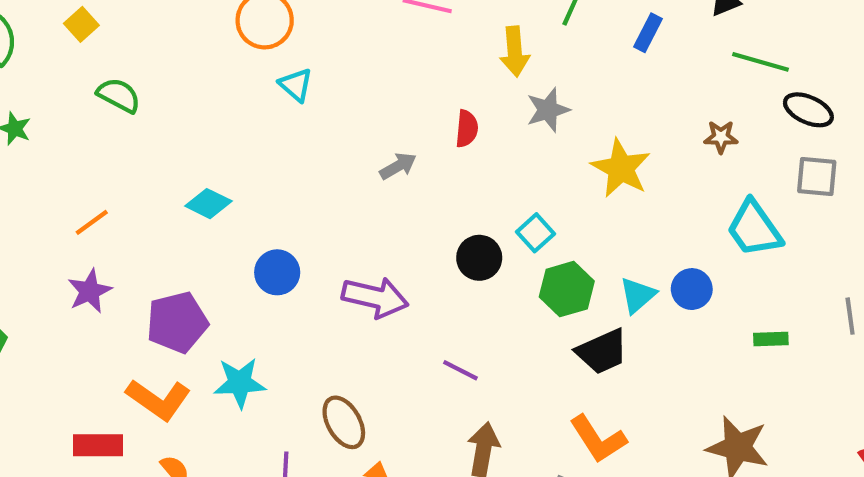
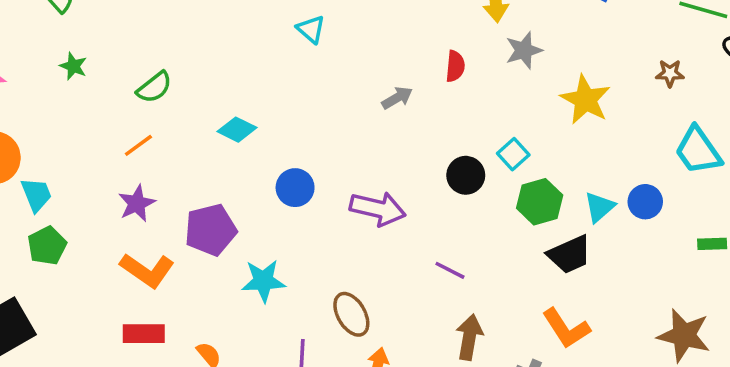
green semicircle: (119, 95) -> (154, 87), moved, turned 114
orange L-shape: (158, 399) -> (147, 270), moved

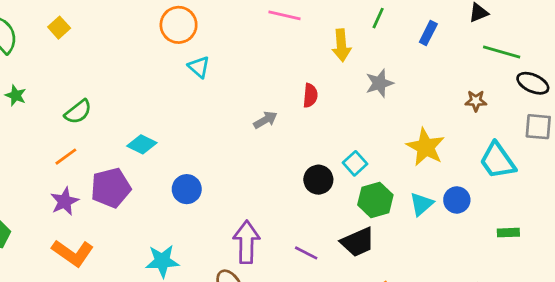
gray star: (524, 50) -> (379, 83), moved
yellow star: (585, 100) -> (426, 147), moved
purple arrow: (378, 209) -> (246, 242), moved, turned -102
purple pentagon: (211, 230) -> (111, 188), moved
black trapezoid: (570, 254) -> (358, 242), moved

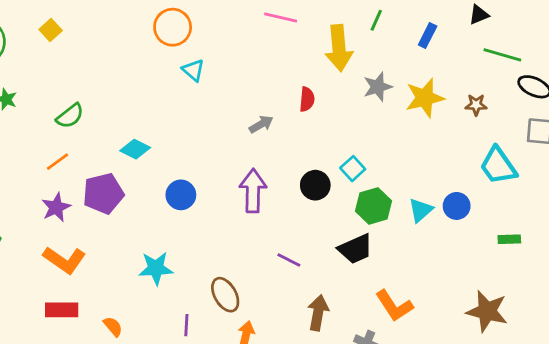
yellow arrow: (341, 45) -> (339, 48), size x1.4
yellow star: (426, 147) -> (425, 98), moved, turned 30
purple arrow: (246, 242) -> (253, 191), moved
purple line: (306, 253) -> (289, 260), moved

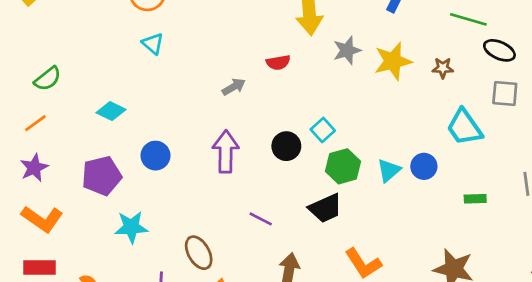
cyan triangle: (193, 70) -> (153, 44), moved
red semicircle: (307, 99) -> (278, 63), turned 75
purple pentagon: (103, 193) -> (102, 176), moved

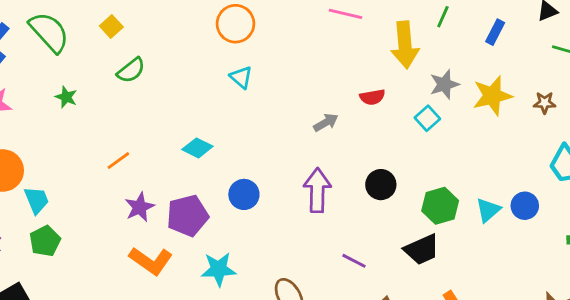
green semicircle: (48, 79) -> (131, 70), moved
cyan square: (323, 130) -> (427, 118), moved
purple star: (34, 168) -> (140, 207), moved
orange L-shape: (42, 219) -> (151, 261), moved

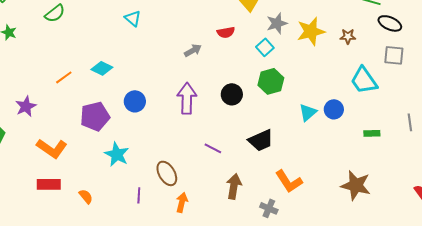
orange line: (118, 161) -> (64, 77), moved
green hexagon: (440, 206) -> (271, 81), moved
purple star: (140, 207) -> (26, 106), moved
orange L-shape: (151, 261) -> (52, 148), moved
cyan star: (219, 269) -> (117, 154), turned 30

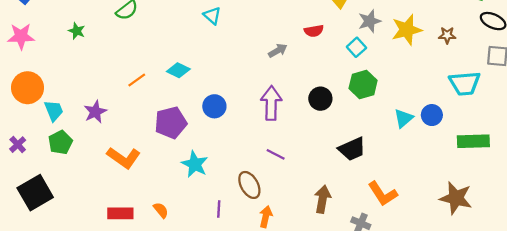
cyan trapezoid: (364, 80) -> (465, 83), turned -60
green rectangle: (372, 133) -> (473, 141), size x1.8
purple line: (213, 148) -> (276, 154), moved
red rectangle: (49, 184) -> (120, 213), moved

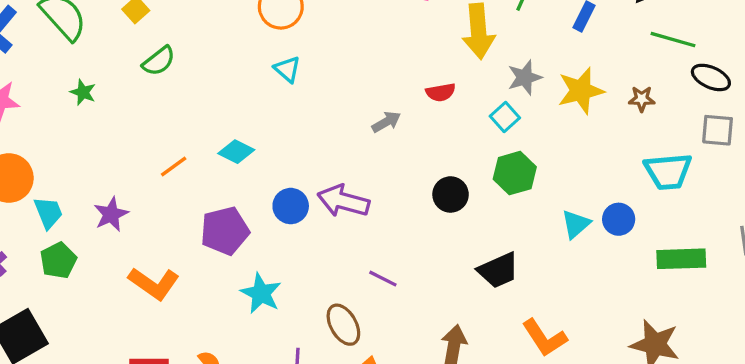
purple arrow: (271, 103) -> (343, 201), moved, turned -76

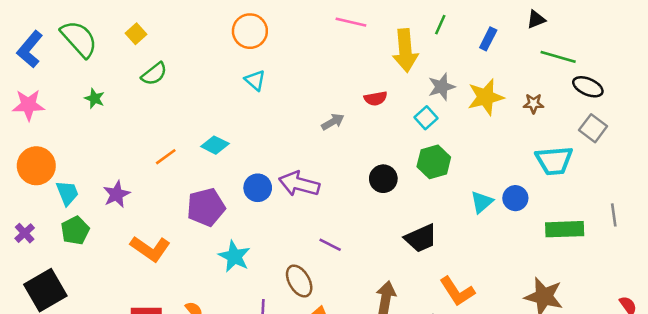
gray square: (718, 130) -> (593, 128), turned 32

